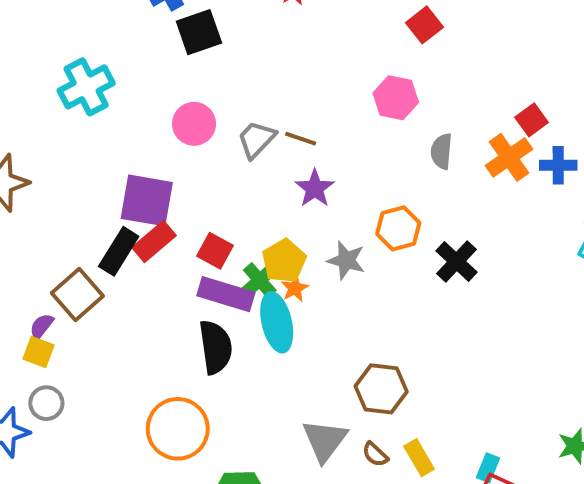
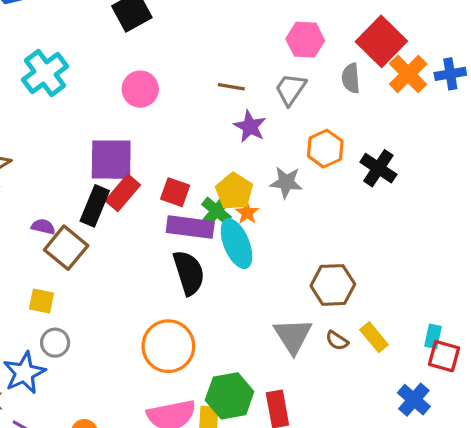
red square: (532, 120) -> (381, 41), moved, size x1.8
gray trapezoid: (256, 139) -> (291, 89), moved
purple semicircle: (42, 326) -> (43, 227), moved, turned 75

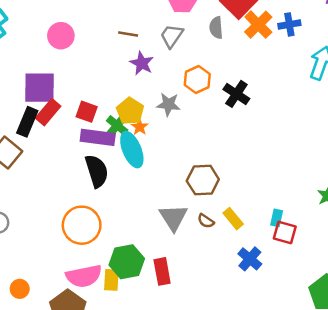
blue cross: (414, 400) -> (250, 259), moved

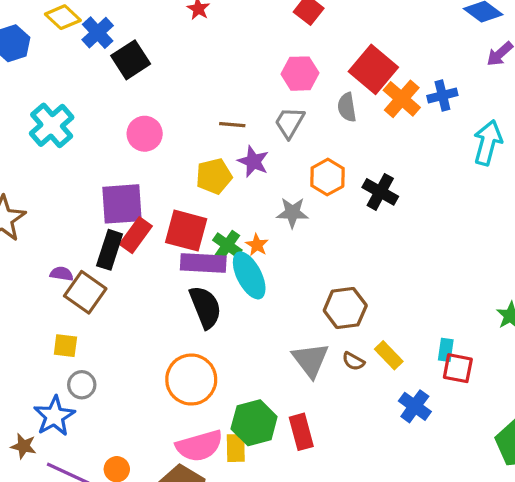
yellow pentagon: (130, 111) -> (214, 176), moved, turned 30
red square: (87, 112) -> (186, 231), size x1.5

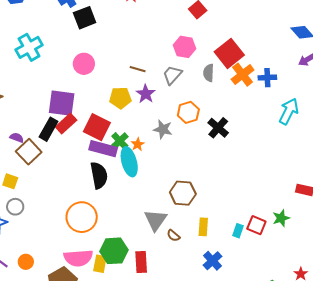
yellow rectangle: (389, 355) -> (203, 227), turned 36
brown semicircle: (353, 361) -> (173, 236), moved
red square: (458, 368) -> (256, 225), moved

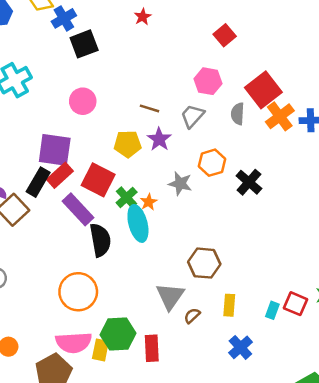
purple rectangle: (103, 149) -> (78, 209), moved, turned 32
brown semicircle: (173, 236) -> (192, 316), turned 96

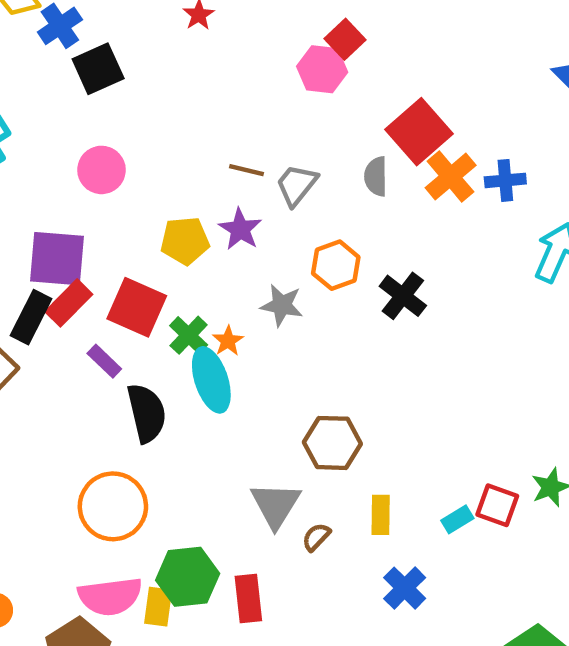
pink hexagon: (208, 81) -> (322, 69), moved
brown line: (149, 108) -> (246, 170), moved
purple rectangle: (78, 209) -> (104, 361), size x0.6
cyan rectangle: (272, 310) -> (457, 519), turned 42

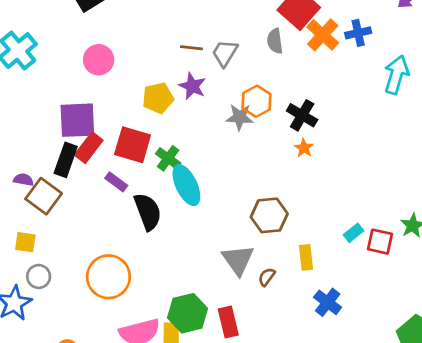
gray star: (282, 305) -> (240, 117), moved
orange star: (228, 341) -> (304, 148), moved
orange circle: (113, 506) -> (108, 277), moved
cyan rectangle: (457, 519) -> (354, 233), moved

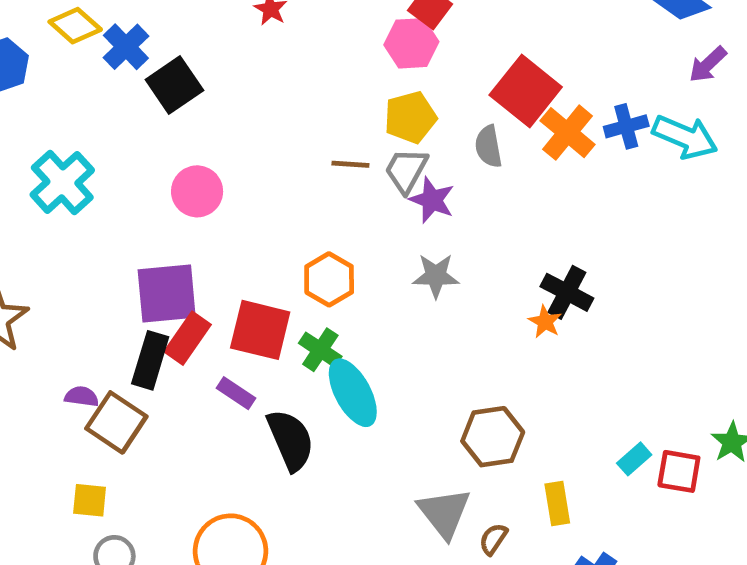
cyan arrow: (396, 75) -> (685, 137), moved, turned 99
purple star: (192, 86) -> (432, 200), moved
yellow pentagon: (158, 98) -> (410, 117), moved
orange hexagon: (257, 101) -> (329, 279), moved
black cross: (302, 115) -> (567, 292), moved

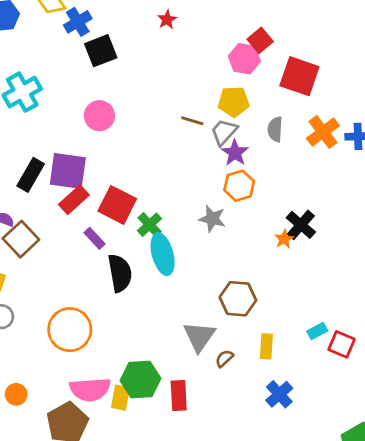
red square: (526, 91) -> (299, 76), moved, turned -33
gray star: (436, 276) -> (212, 219), moved
orange hexagon: (329, 279) -> (239, 186), moved
black rectangle: (150, 360) -> (31, 175), moved

